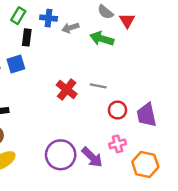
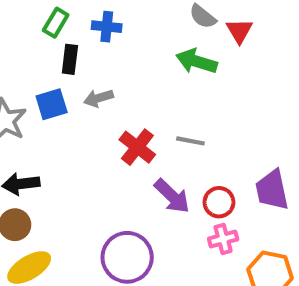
gray arrow: (70, 28) -> (99, 98), moved
red circle: (117, 110) -> (219, 202), moved
purple arrow: (92, 157) -> (172, 196), moved

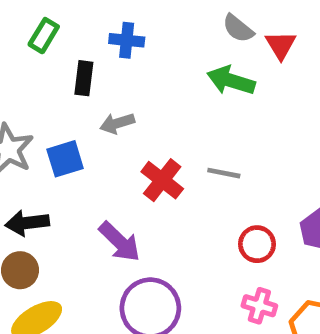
green rectangle: (56, 23) -> (44, 36), moved
blue square: (52, 104) -> (65, 159), moved
purple arrow: (172, 196) -> (120, 242), moved
pink cross: (223, 239) -> (259, 306), moved, turned 32

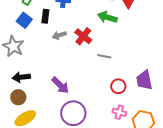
blue square: (65, 159) -> (24, 20), moved, turned -35
red cross: (162, 180) -> (83, 36), moved

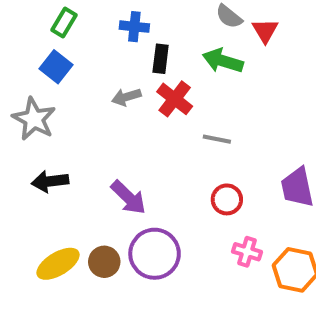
black rectangle: (45, 16) -> (161, 59), moved
red circle: (118, 86) -> (227, 199), moved
brown circle: (18, 97) -> (104, 262), moved

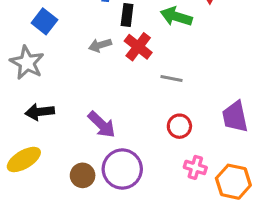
yellow ellipse: (58, 264) -> (24, 159), moved

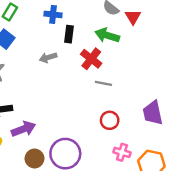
red cross: (138, 47) -> (91, 59), moved
purple arrow: (102, 125) -> (23, 129), moved, turned -65

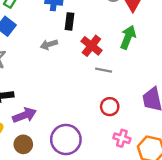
green arrow: (107, 35) -> (128, 37), moved, turned 95
brown circle: (35, 159) -> (23, 144), moved

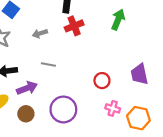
gray arrow: (49, 45) -> (40, 33), moved
red cross: (91, 46) -> (74, 26), moved, turned 30
gray line: (104, 70) -> (48, 64), moved

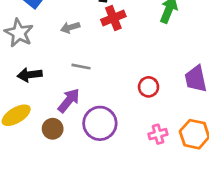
purple arrow: (27, 88) -> (69, 100), moved, turned -30
pink cross: (113, 108) -> (158, 134), moved, turned -32

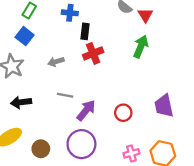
purple arrow: (69, 100) -> (86, 110), moved

